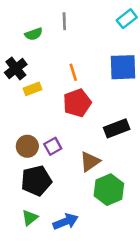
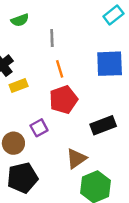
gray line: (64, 21) -> (52, 38), moved
green semicircle: (34, 34) -> (20, 20), moved
purple square: (53, 146) -> (39, 128), moved

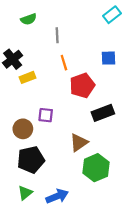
blue square: (110, 64) -> (109, 58), size x0.6
red pentagon: (63, 100) -> (82, 85), moved
purple square: (39, 128) -> (46, 115), turned 35

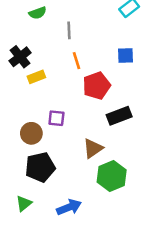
green triangle: (25, 193) -> (24, 204), moved

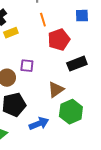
blue arrow: (69, 207) -> (39, 124), moved

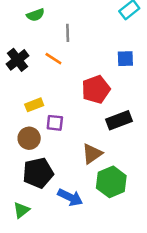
orange line: (43, 20) -> (53, 59), moved, turned -40
yellow rectangle: (11, 33) -> (34, 105), moved
blue arrow: (39, 124) -> (70, 197), turned 48

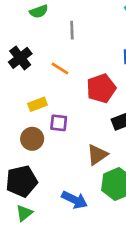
orange line: (53, 59) -> (60, 69), moved
black pentagon: (38, 173) -> (22, 181), moved

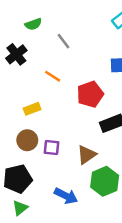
gray line: (72, 30) -> (64, 41), turned -35
black cross: (20, 58) -> (16, 54), moved
purple square: (59, 123) -> (51, 147), moved

